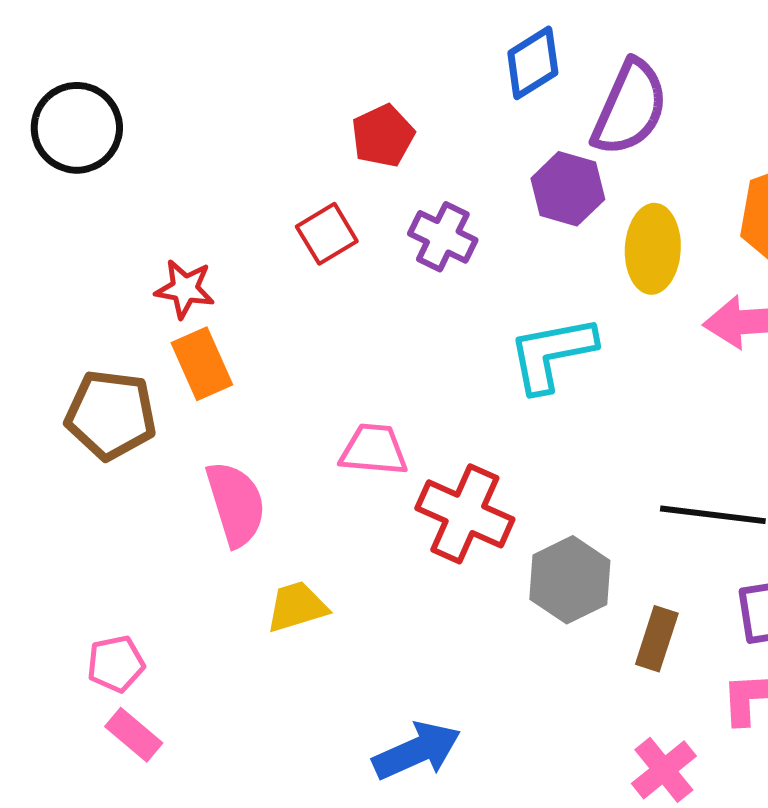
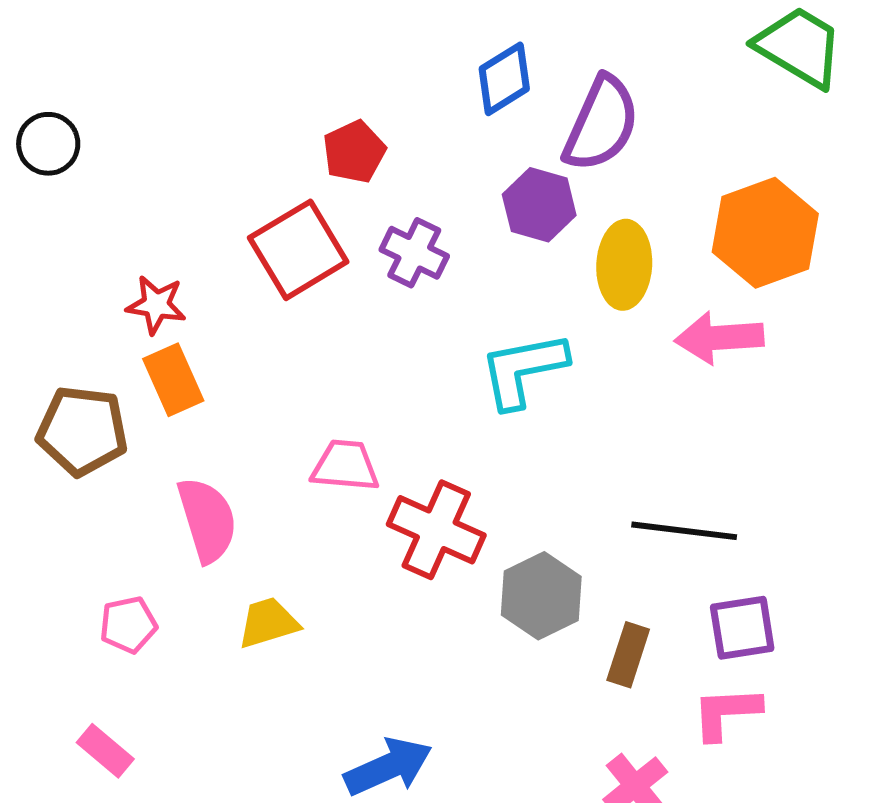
black circle: (77, 128) -> (48, 144), size x0.7
red square: (327, 234) -> (298, 250), size x1.6
pink pentagon: (116, 664) -> (128, 625), moved

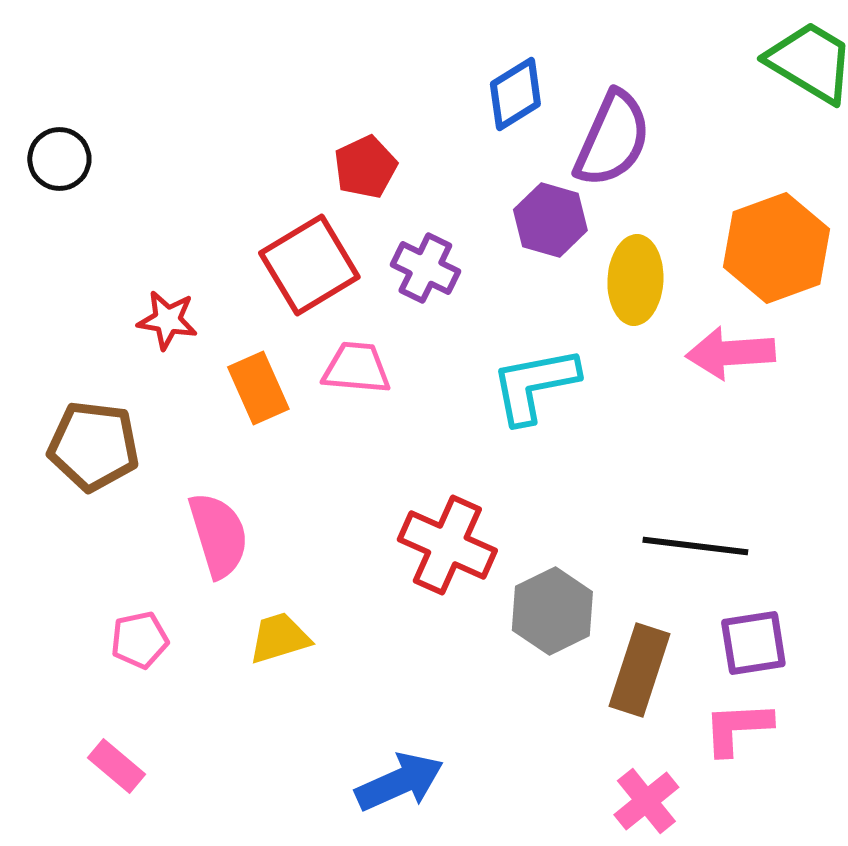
orange rectangle: (173, 380) -> (258, 388), moved
pink trapezoid: (345, 466) -> (356, 368), moved
brown rectangle: (628, 655) -> (639, 670), size x1.4

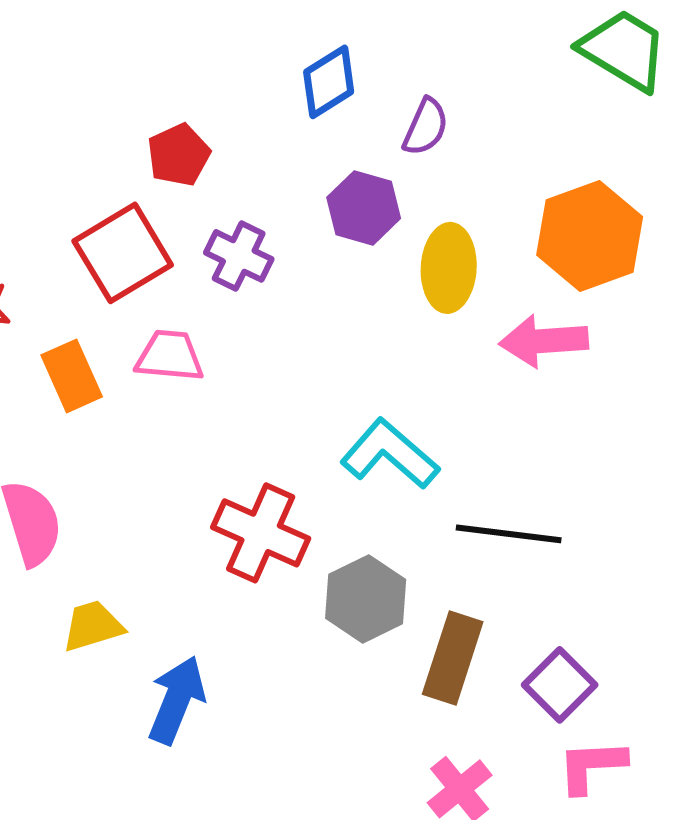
purple semicircle: (612, 139) -> (426, 127), size x0.6
cyan L-shape: (534, 385) -> (390, 454), moved, turned 52
purple square: (753, 643) -> (560, 685), moved, turned -36
pink L-shape: (737, 728) -> (592, 766), moved
blue arrow: (399, 782) -> (177, 700), moved, turned -44

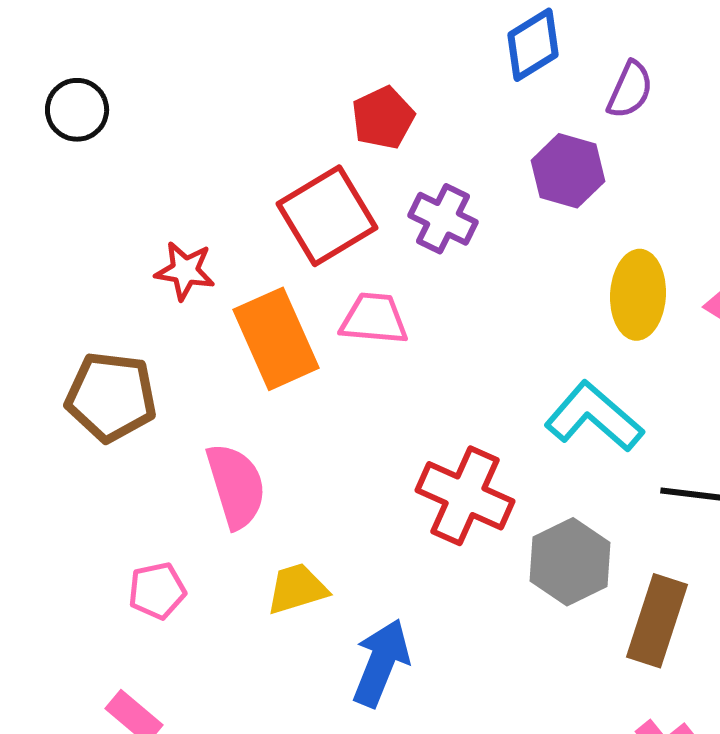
yellow ellipse: (449, 268) -> (638, 295), moved
orange rectangle: (72, 376) -> (276, 339), size x1.4

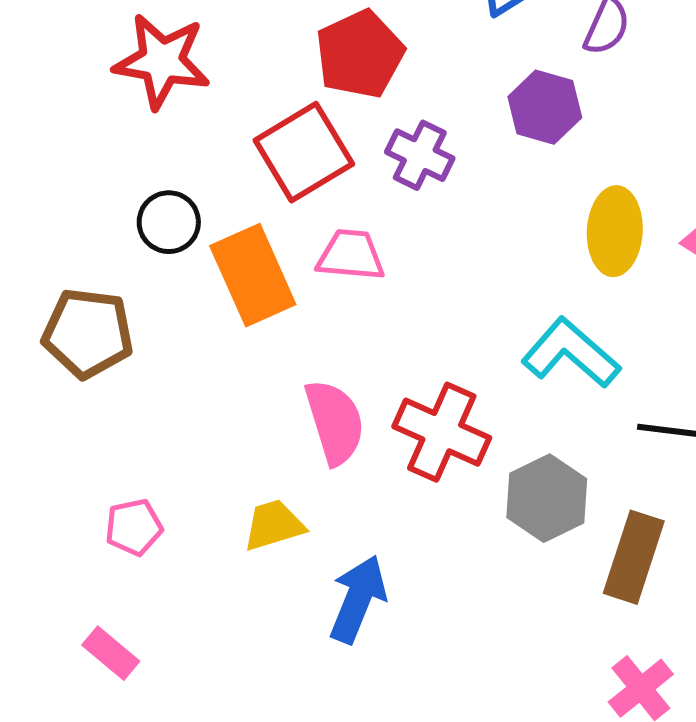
black circle: (77, 110) -> (169, 222), moved
red pentagon: (383, 118) -> (360, 54), size x1.4
red star: (185, 271) -> (162, 61), moved, size x1.6
pink semicircle: (236, 486) -> (335, 422), moved

